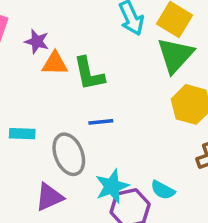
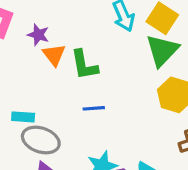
orange triangle: (55, 63) -> (54, 55), turned 50
gray ellipse: (69, 154) -> (41, 140), moved, turned -51

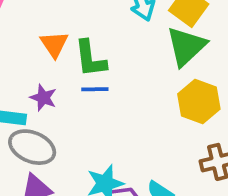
purple star: (38, 35) -> (43, 98), moved
blue line: (94, 108) -> (95, 89), moved

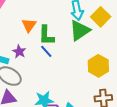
green triangle: (186, 46) -> (80, 30), moved
blue line: (95, 89) -> (46, 51), turned 40

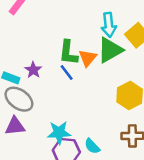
orange triangle: (29, 25) -> (88, 58), moved

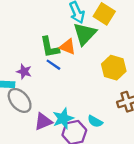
orange triangle: (88, 58) -> (68, 47), turned -30
gray ellipse: (19, 99) -> (20, 100), turned 30
purple triangle: (15, 126) -> (43, 122), moved

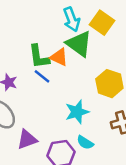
green triangle: (85, 34) -> (79, 44), turned -40
cyan star: (63, 118) -> (77, 112), moved

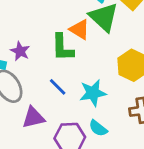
green L-shape: (39, 57) -> (62, 47), moved
blue line: (42, 76) -> (58, 87), moved

